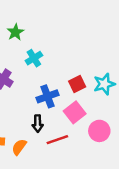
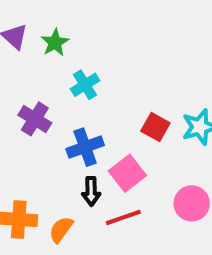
red square: (77, 84) -> (155, 127), turned -35
blue cross: (47, 96) -> (85, 147), moved
pink square: (75, 112) -> (127, 173), moved

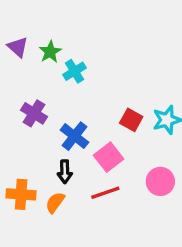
cyan cross: (85, 85) -> (75, 71), moved
blue cross: (85, 147) -> (75, 136), turned -32
black arrow: (91, 191) -> (65, 172), moved

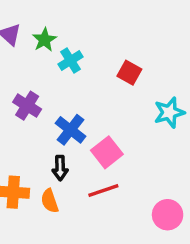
red square: (131, 120) -> (129, 73), moved
pink circle: (160, 181) -> (168, 215), moved
orange semicircle: (55, 202) -> (50, 201), turned -55

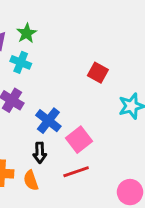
green star: (44, 40) -> (27, 33), moved
cyan cross: (70, 61) -> (21, 62), moved, turned -36

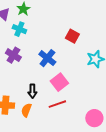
blue cross: (48, 121) -> (47, 58), moved
orange semicircle: (31, 180) -> (26, 110), turned 40

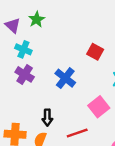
cyan cross: (19, 29) -> (23, 49), moved
pink square: (59, 82) -> (99, 107), moved

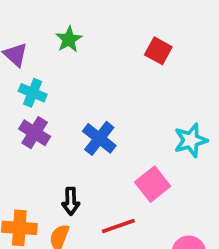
green star: (37, 19) -> (69, 39), moved
red square: (95, 52) -> (158, 51), moved

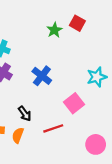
green star: (69, 39) -> (54, 30), moved
black arrow: (71, 201) -> (25, 114), turned -35

